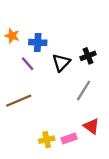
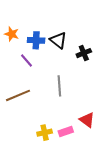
black triangle: (61, 63) -> (58, 40), moved, turned -36
gray line: (84, 90) -> (59, 86), moved, turned -36

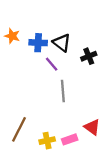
purple line: (27, 60) -> (52, 64), moved
brown line: (18, 95) -> (19, 129), moved, turned -40

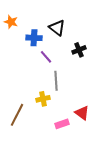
orange star: (12, 36) -> (11, 22), moved
black triangle: (62, 43) -> (57, 28), moved
yellow cross: (47, 141) -> (43, 99), moved

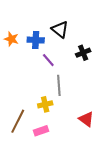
orange star: (11, 22) -> (11, 39), moved
pink rectangle: (62, 124) -> (41, 131), moved

